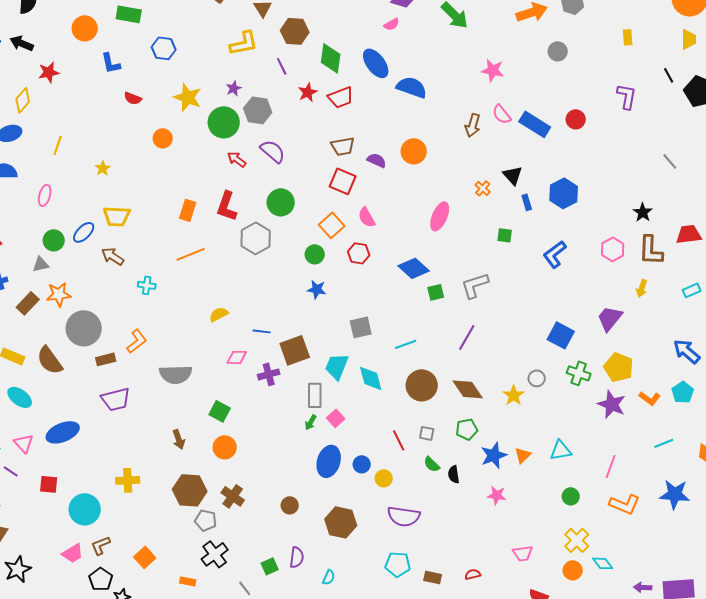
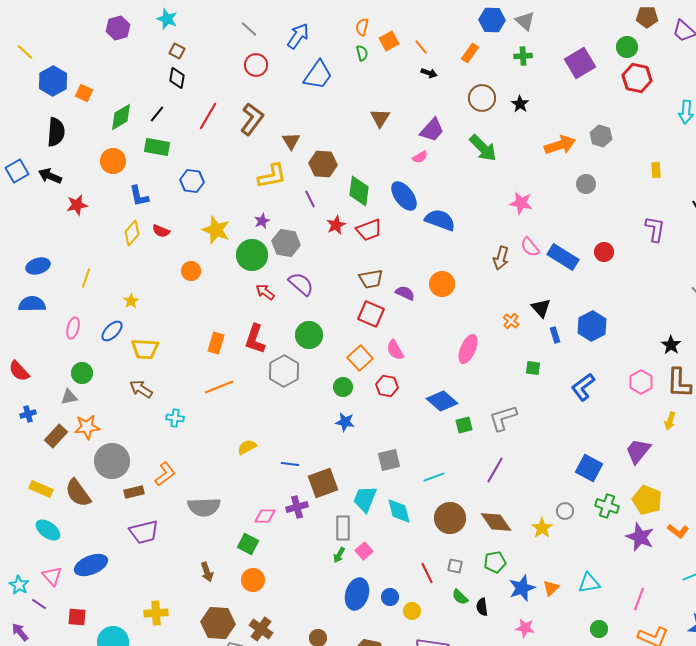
yellow diamond: (23, 100) -> (132, 233), moved
blue ellipse: (84, 232) -> (112, 331), moved
pink diamond: (237, 357) -> (265, 516), moved

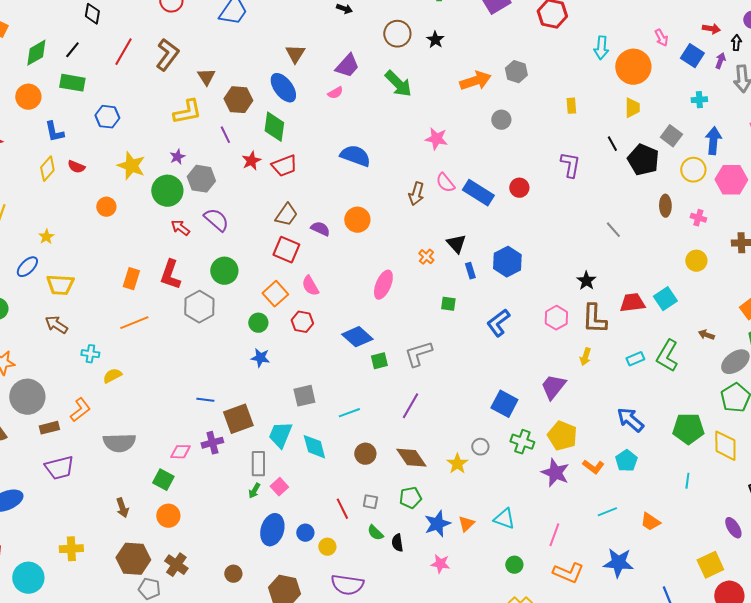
blue ellipse: (404, 196) -> (283, 88), moved
brown trapezoid: (371, 279) -> (286, 215), turned -45
yellow semicircle: (247, 447) -> (112, 376), moved
brown circle: (450, 518) -> (365, 454), size x0.7
cyan triangle: (589, 583) -> (504, 519), turned 30

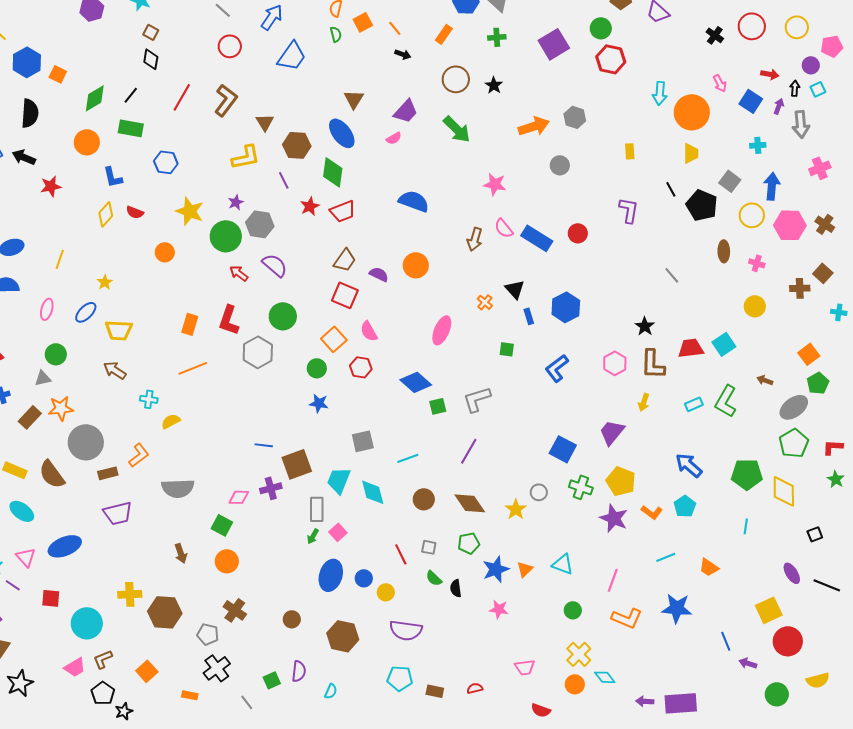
brown hexagon: (133, 559) -> (165, 612), moved

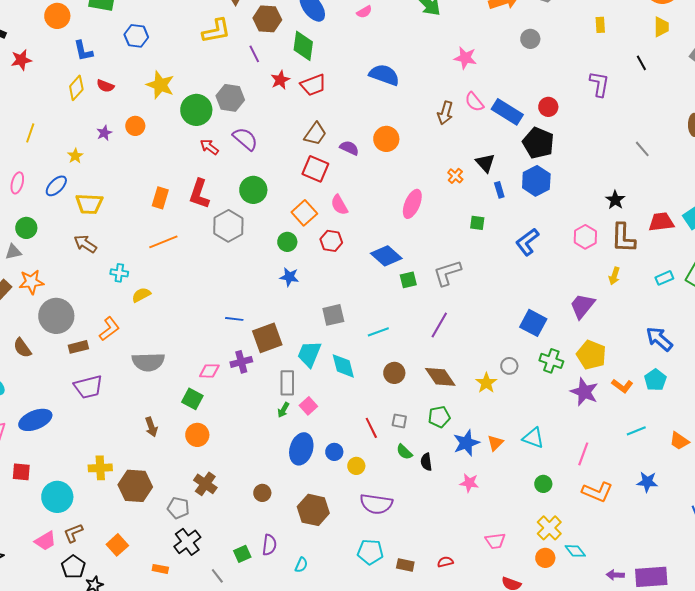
purple star: (236, 202) -> (104, 133), moved
black pentagon: (702, 205) -> (538, 143), moved
brown semicircle: (52, 474) -> (22, 348), size x0.7
blue star: (677, 608) -> (647, 482), size x0.7

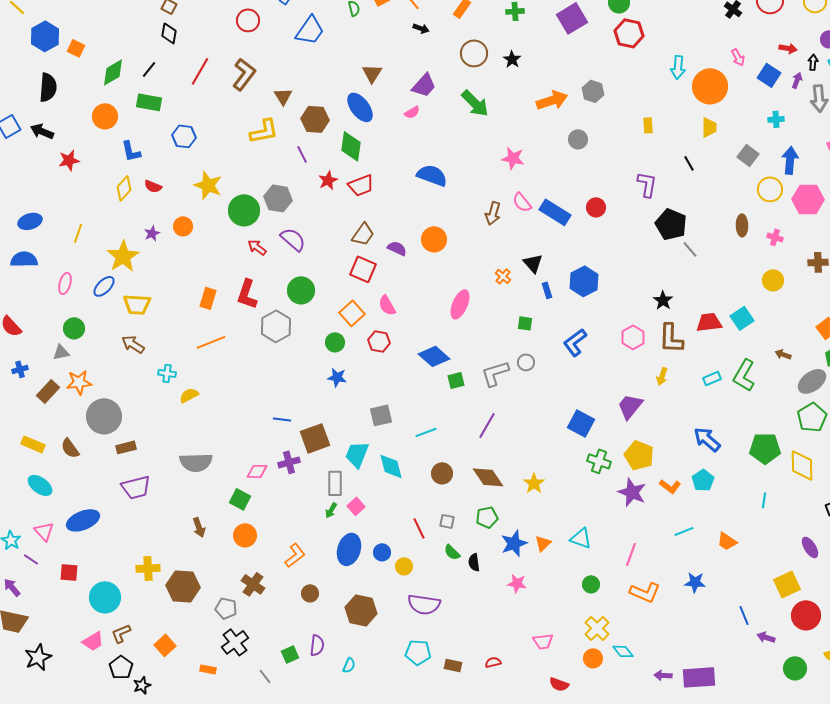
black pentagon: (538, 143) -> (671, 224), moved
yellow star: (75, 156) -> (123, 256), size x2.0
orange L-shape: (109, 329) -> (295, 555), moved
gray circle: (509, 366) -> (526, 362), moved

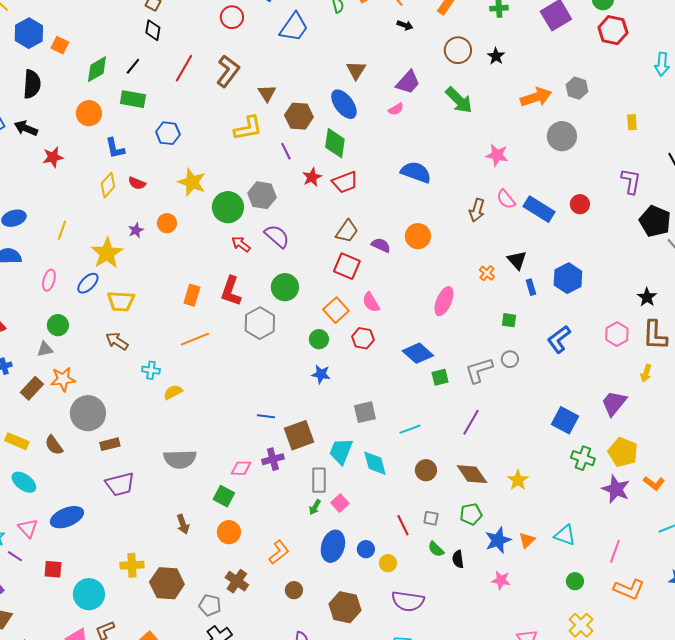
gray circle: (578, 139) -> (562, 136), size x1.5

